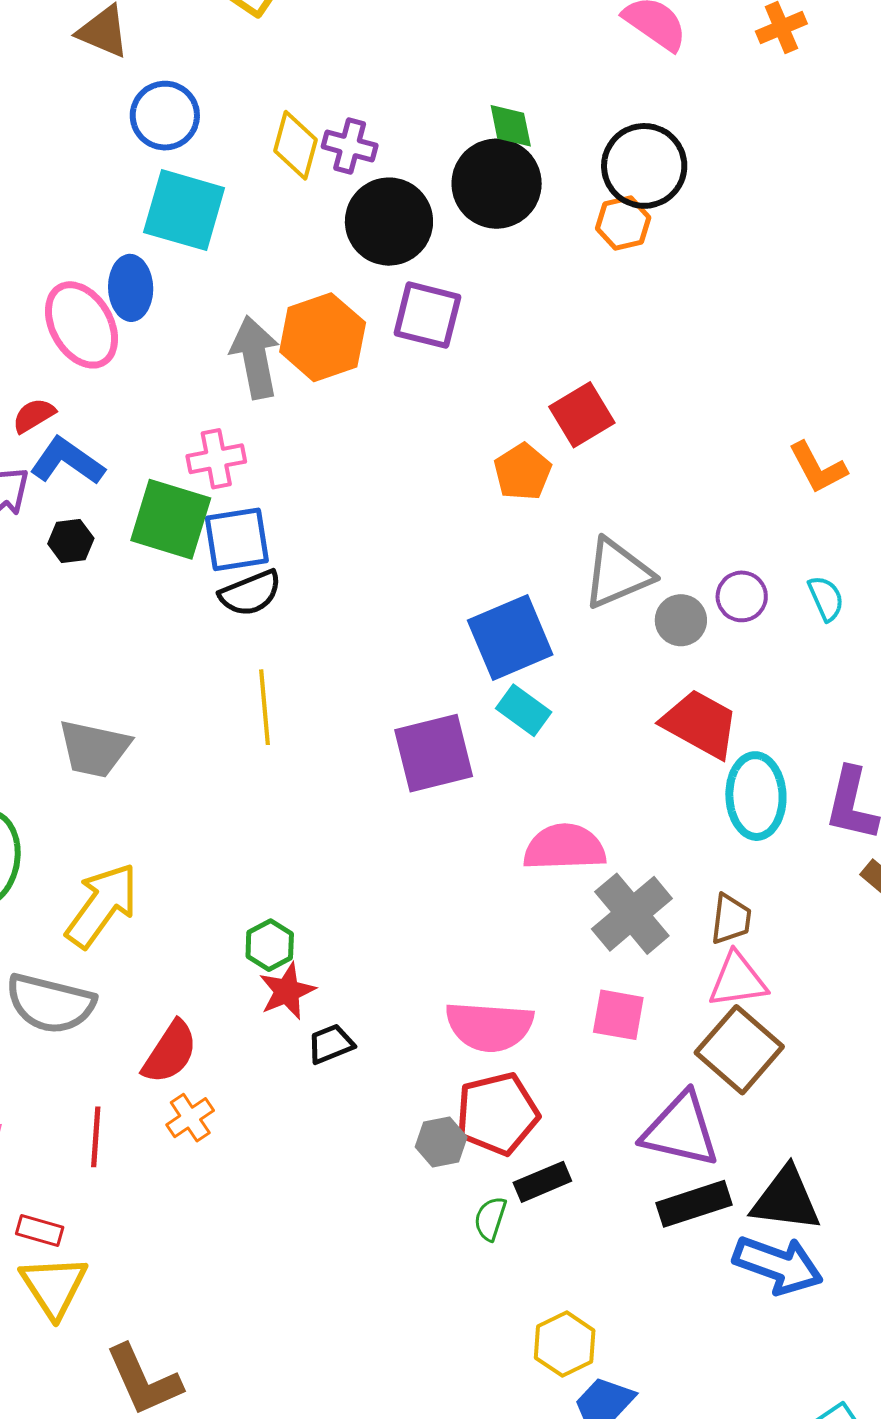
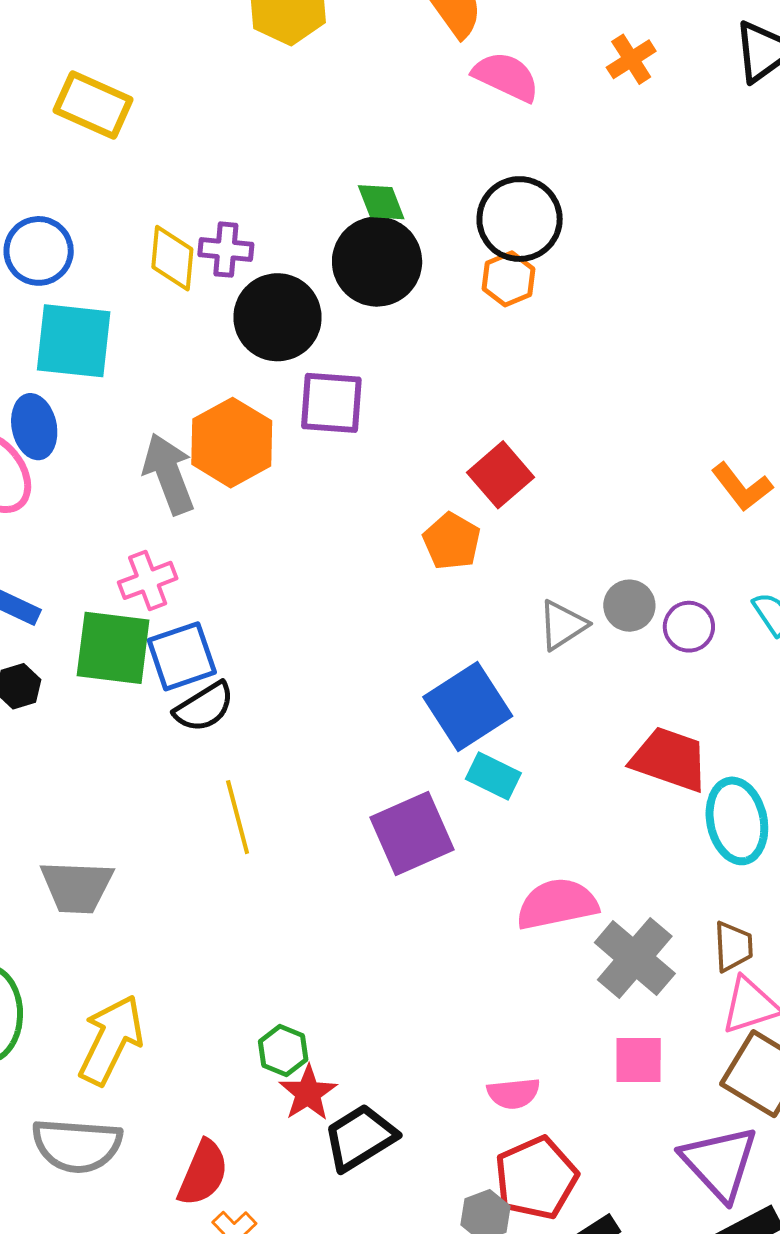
gray triangle: (617, 573) -> (563, 625), size x0.7
gray circle: (681, 620) -> (629, 606), moved
pink semicircle: (489, 1026) -> (513, 1093), size x0.6
black trapezoid: (331, 1044) -> (360, 1138), size x1.6
purple triangle: (681, 1130) -> (720, 1163), turned 44

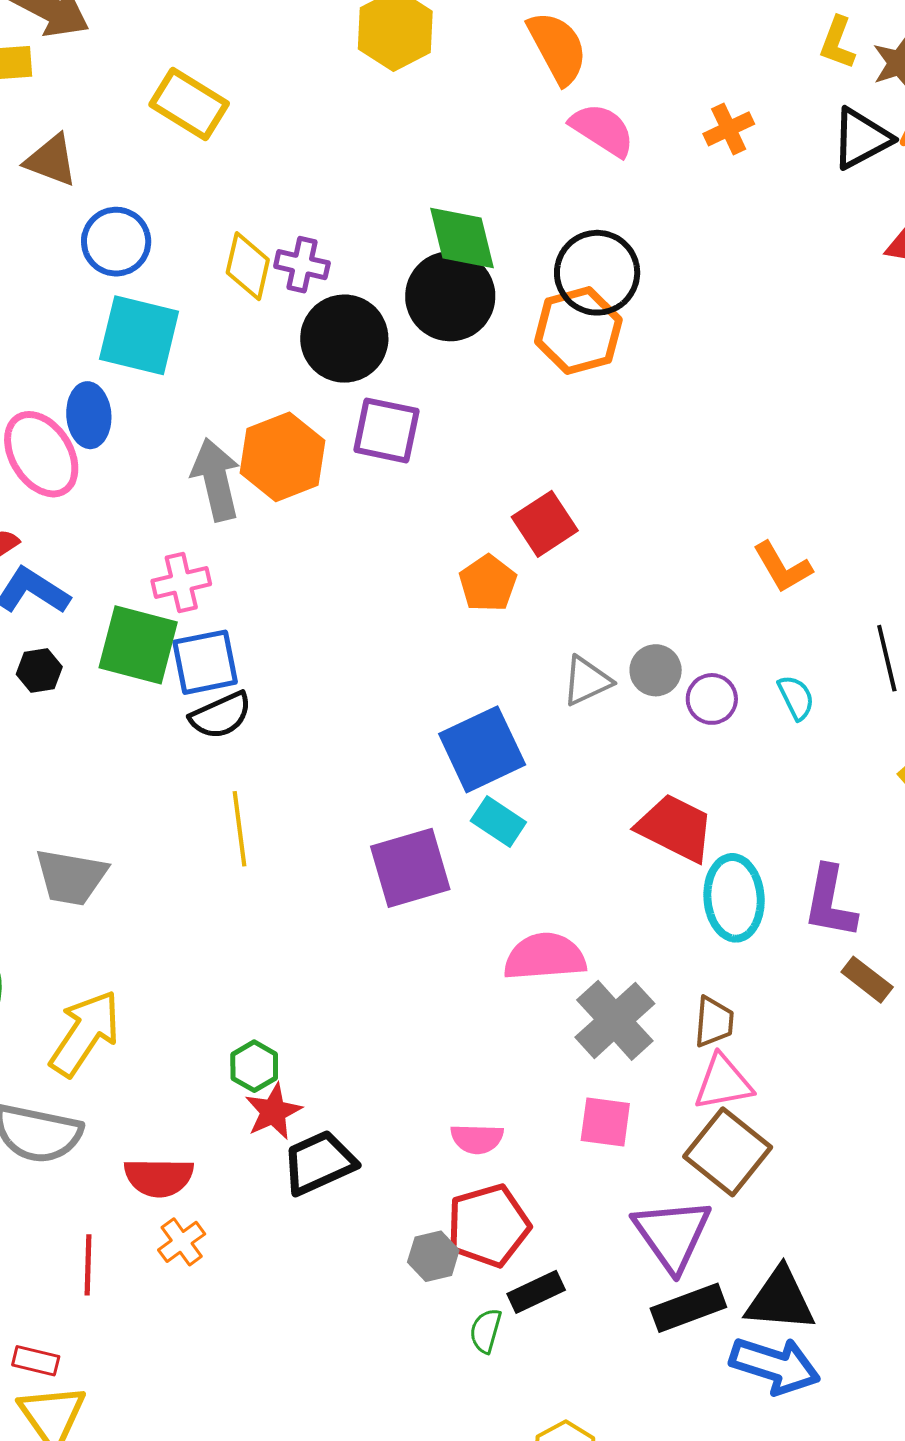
green diamond: (381, 202) -> (462, 238), size x1.5
orange hexagon: (508, 279) -> (578, 331), size x1.6
red semicircle: (203, 1173) -> (159, 1177), turned 60

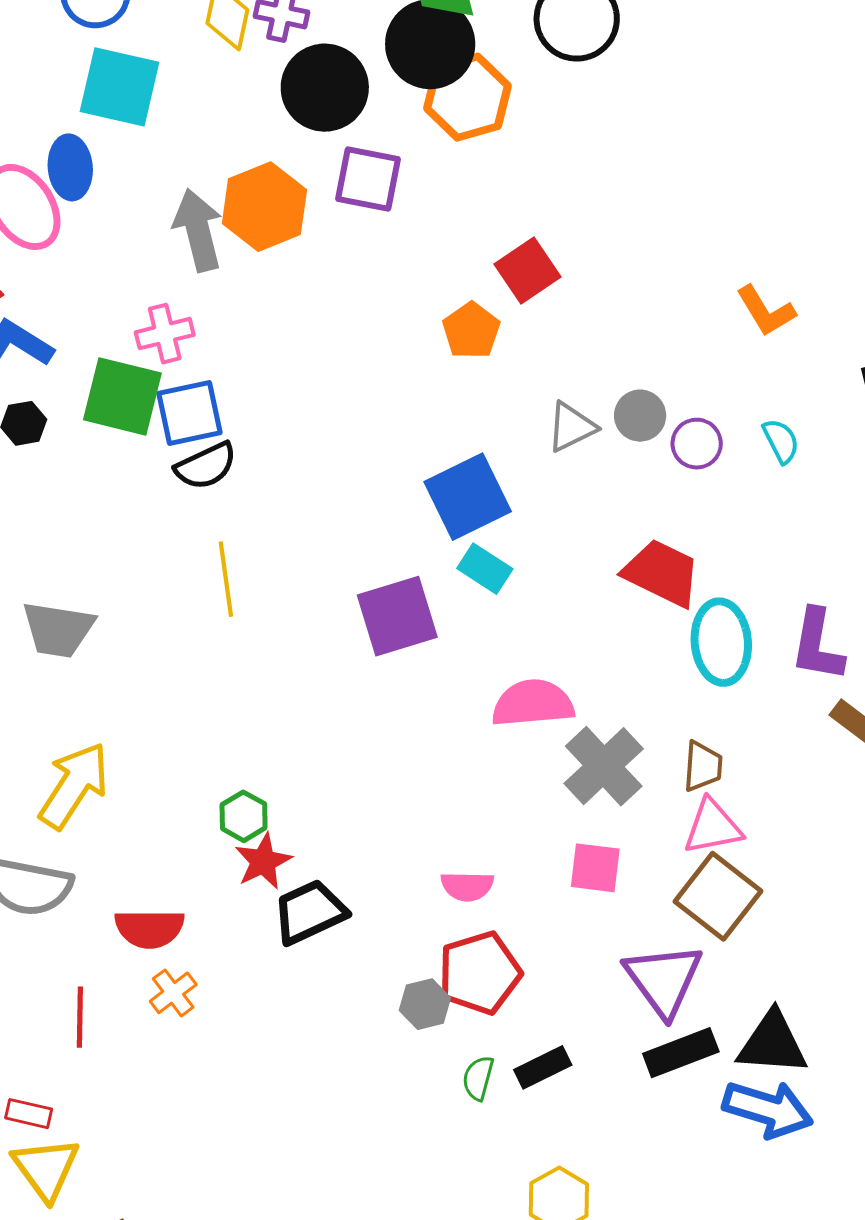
orange hexagon: (578, 331) -> (467, 97), moved
black rectangle: (536, 1292) -> (543, 1067), moved

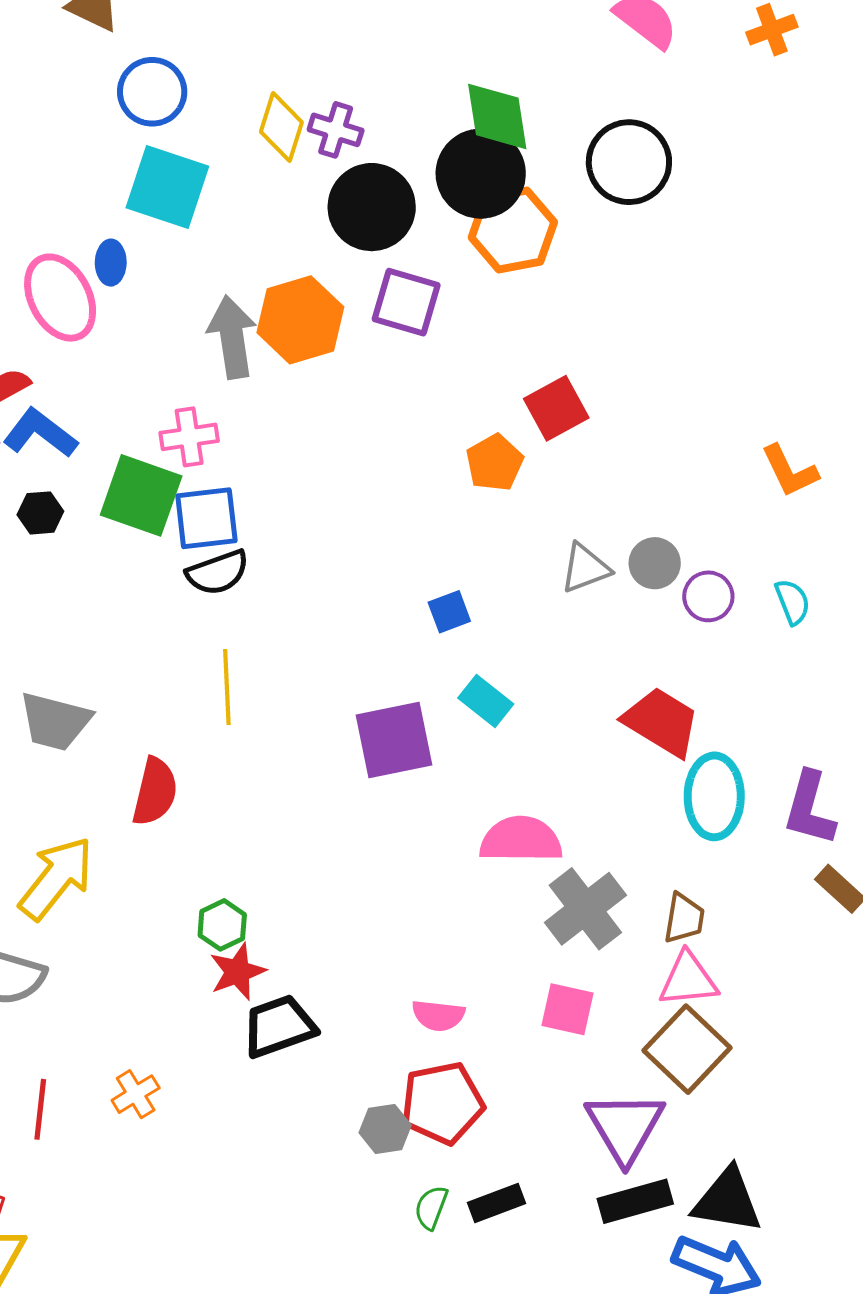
blue ellipse: (70, 167) -> (111, 263), size x0.7
blue square: (468, 497) -> (449, 612), moved, size x0.5
red semicircle: (150, 929) -> (155, 792), moved, turned -82

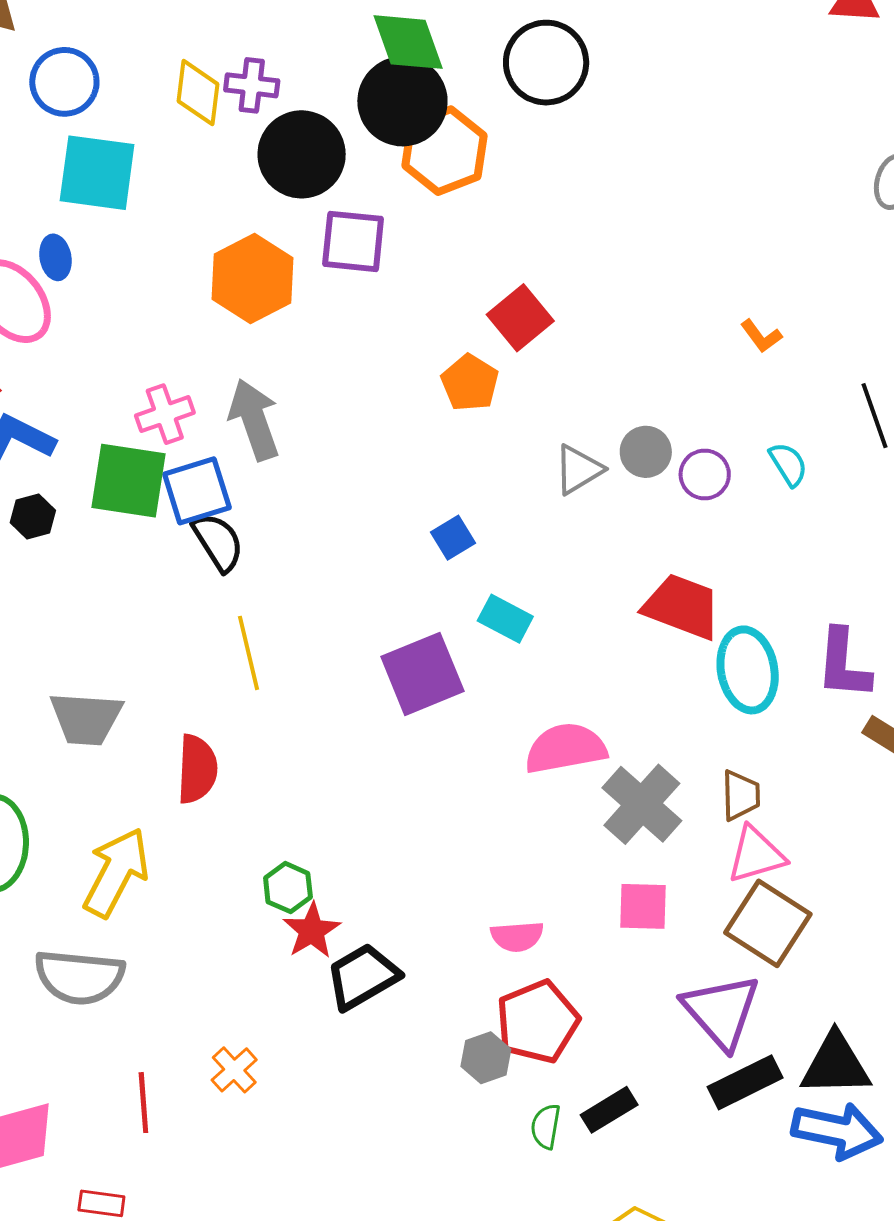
gray arrow: (232, 337) -> (254, 420), moved
orange L-shape: (790, 471) -> (761, 336), size x0.7
black semicircle: (218, 572) -> (218, 542), turned -92

